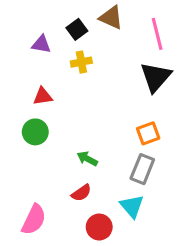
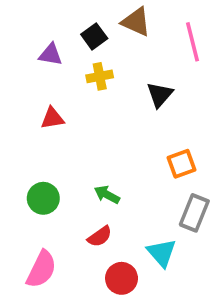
black triangle: (156, 77) -> (160, 95), moved, size x0.7
green circle: (35, 132) -> (43, 198), moved
gray rectangle: (142, 169) -> (194, 213), moved

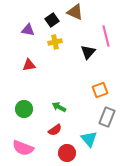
pink line: (192, 42) -> (106, 36), moved
pink semicircle: (41, 269) -> (23, 148), turned 85

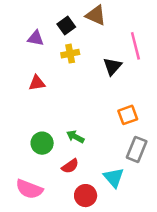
green circle: (24, 109) -> (42, 143), moved

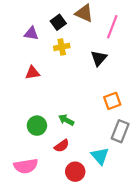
pink line: (135, 46) -> (112, 27), moved, turned 35
pink semicircle: (29, 189) -> (26, 166), turned -30

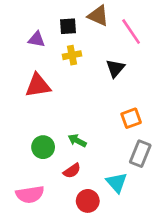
black square: (58, 22) -> (68, 26), turned 32
pink line: (112, 27) -> (131, 32), turned -55
red triangle: (32, 73) -> (38, 85), size x1.5

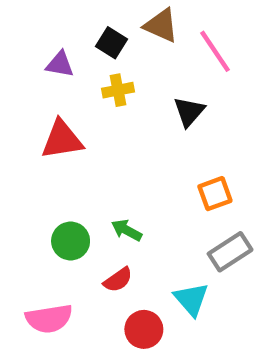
black square: (68, 26) -> (112, 43), turned 36
gray rectangle: (140, 154) -> (230, 252), turned 35

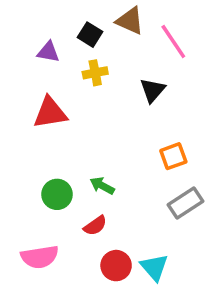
cyan triangle: (191, 299) -> (154, 267), moved

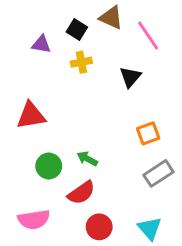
red triangle: (50, 113) -> (31, 116), moved
red semicircle: (95, 226) -> (81, 193), size x1.4
cyan triangle: (154, 267) -> (150, 228), moved

